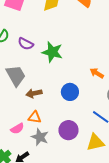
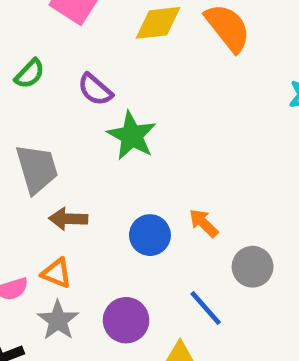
purple semicircle: (26, 44) -> (95, 90), moved
orange arrow: (97, 73) -> (204, 223), moved

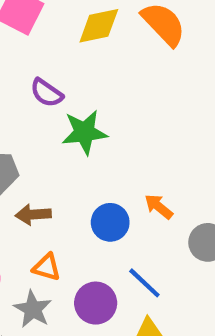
green star: (132, 136) -> (84, 132), turned -30
orange triangle: (57, 273) -> (47, 267), moved
blue line: (206, 308) -> (144, 283), moved

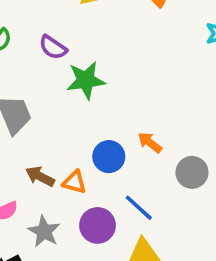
brown arrow: (33, 215) -> (40, 176), moved, turned 32
orange triangle: (47, 267) -> (74, 182), moved

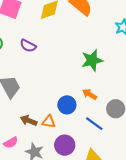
green star: (86, 80) -> (92, 60), moved
blue line: (139, 208) -> (94, 124), moved

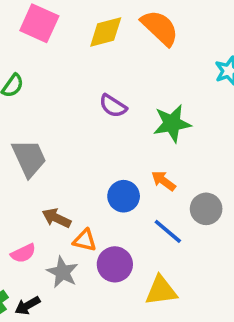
purple semicircle: (28, 46) -> (113, 106), moved
orange triangle: (49, 122) -> (85, 240), moved

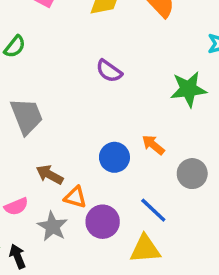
green star: (172, 123) -> (188, 89), moved
blue line: (168, 231) -> (153, 210), moved
black arrow: (28, 306) -> (18, 256), turned 95

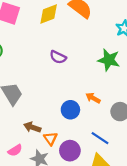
green star: (188, 89) -> (109, 60), turned 30
orange triangle: (75, 197) -> (51, 138), turned 48

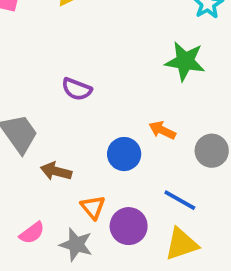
purple semicircle: (58, 57) -> (77, 89), moved
brown arrow: (32, 127) -> (56, 171), moved

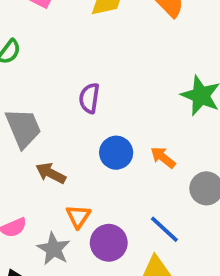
purple semicircle: (77, 89) -> (89, 98), turned 64
blue circle: (124, 154) -> (116, 153), moved

